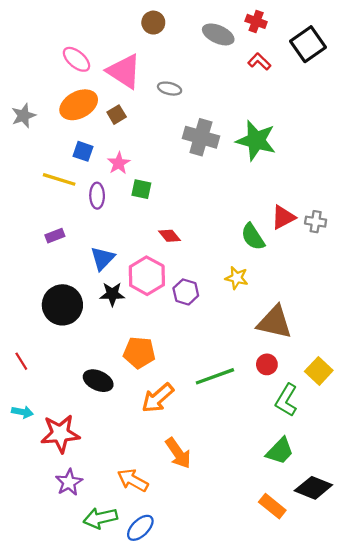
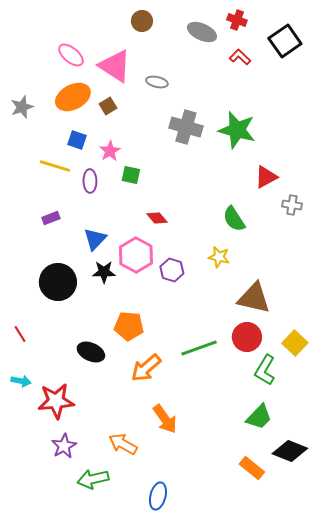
red triangle: (283, 217) -> (266, 177), moved
red circle: (267, 364) -> (247, 337), size x1.5
blue ellipse: (140, 528) -> (158, 496), moved, turned -32

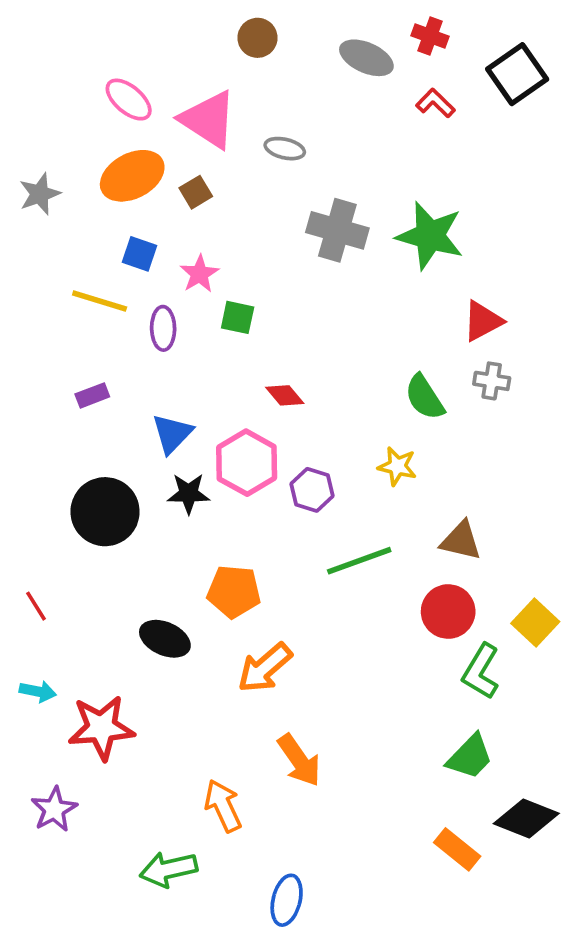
gray cross: (292, 205) -> (492, 381), moved
brown triangle: (254, 298) -> (461, 541), size x0.7
green line: (199, 348) -> (359, 561), moved
orange arrow: (123, 444) -> (223, 806), turned 36
purple star: (64, 446) -> (54, 809), moved

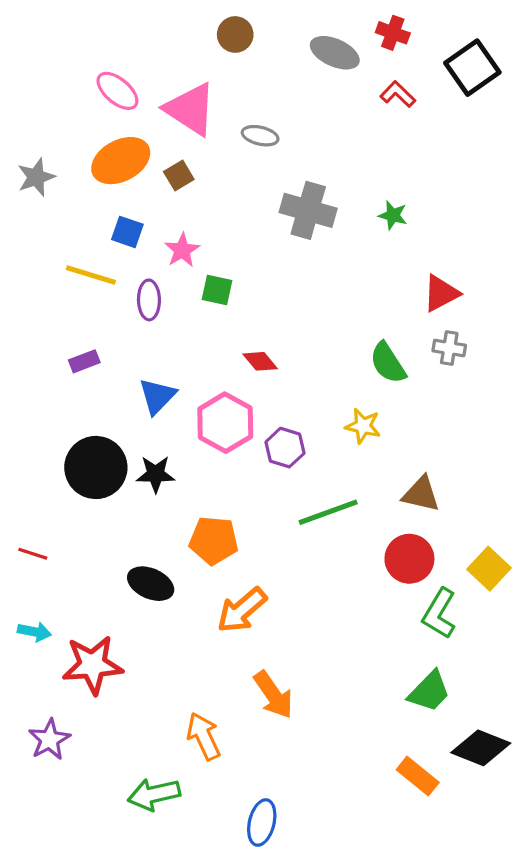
green star: (430, 236) -> (393, 215), size x0.5
black star: (189, 494) -> (156, 474), moved
red line: (36, 606) -> (33, 554), turned -40

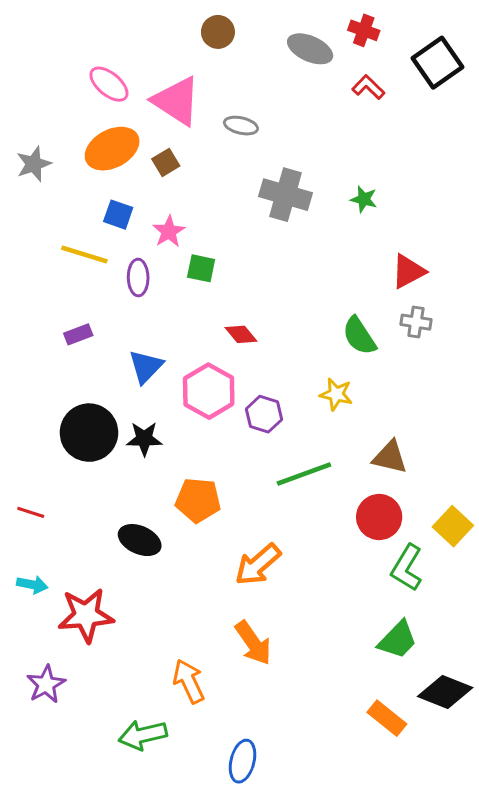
orange arrow: (242, 610) -> (258, 565), moved

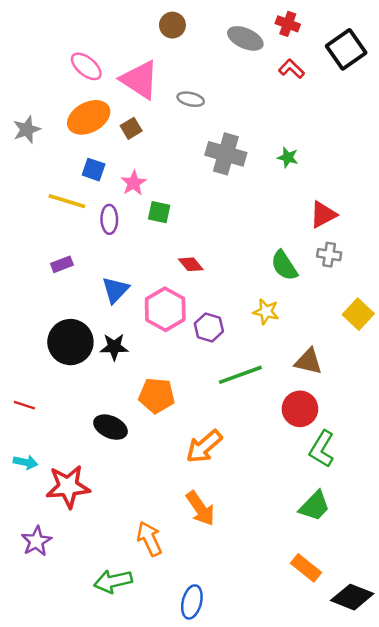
yellow square: (453, 526) -> (358, 314), moved
black diamond: (445, 692) -> (352, 597), moved

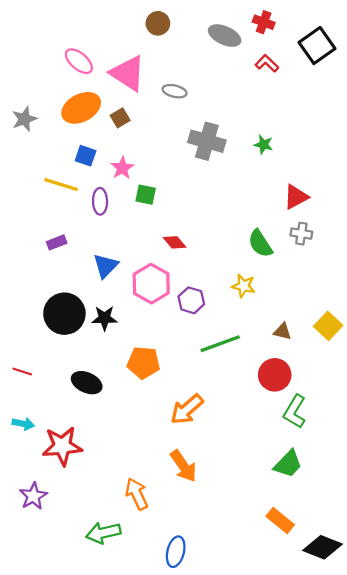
yellow square: (358, 314) -> (328, 326), moved
brown triangle: (308, 361) -> (282, 331), size x0.7
black ellipse: (111, 427) -> (87, 383), moved

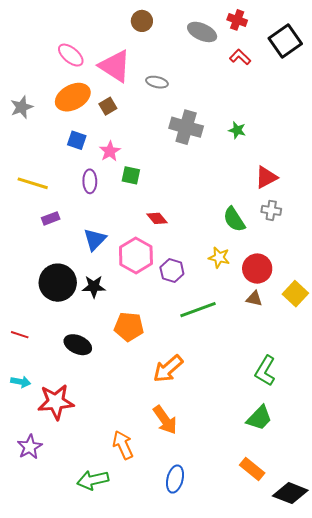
yellow line: (61, 185) -> (33, 183), moved
red circle: (275, 375) -> (257, 269), moved
blue ellipse: (176, 552) -> (175, 479), moved

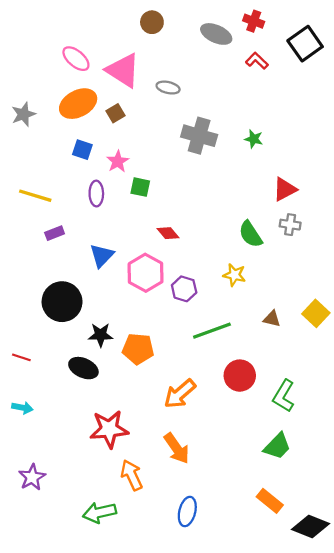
red circle: (257, 269) -> (240, 376), moved
black star: (94, 287) -> (101, 335), moved
red star: (56, 402) -> (109, 429), moved

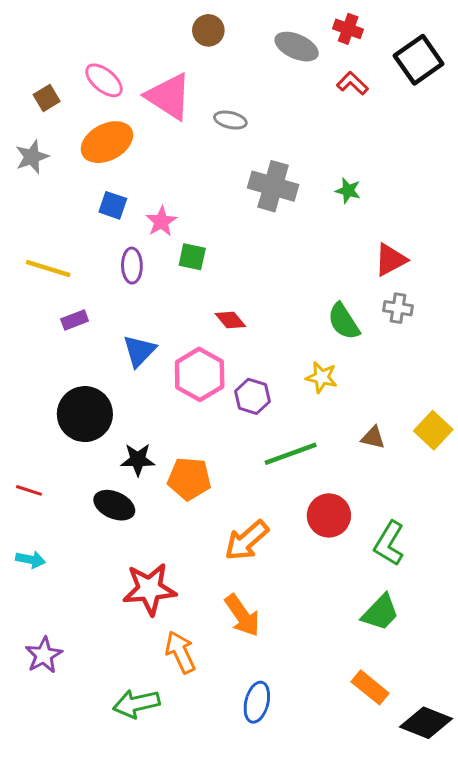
brown square: (116, 113) -> (47, 98), moved

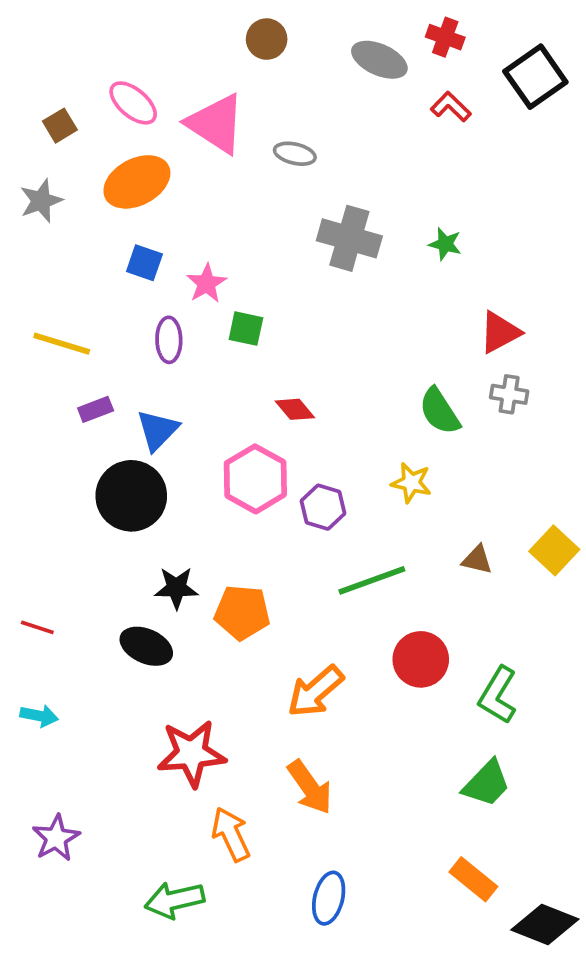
blue triangle: (139, 351) -> (158, 430), moved
black circle: (85, 414) -> (131, 496), moved

